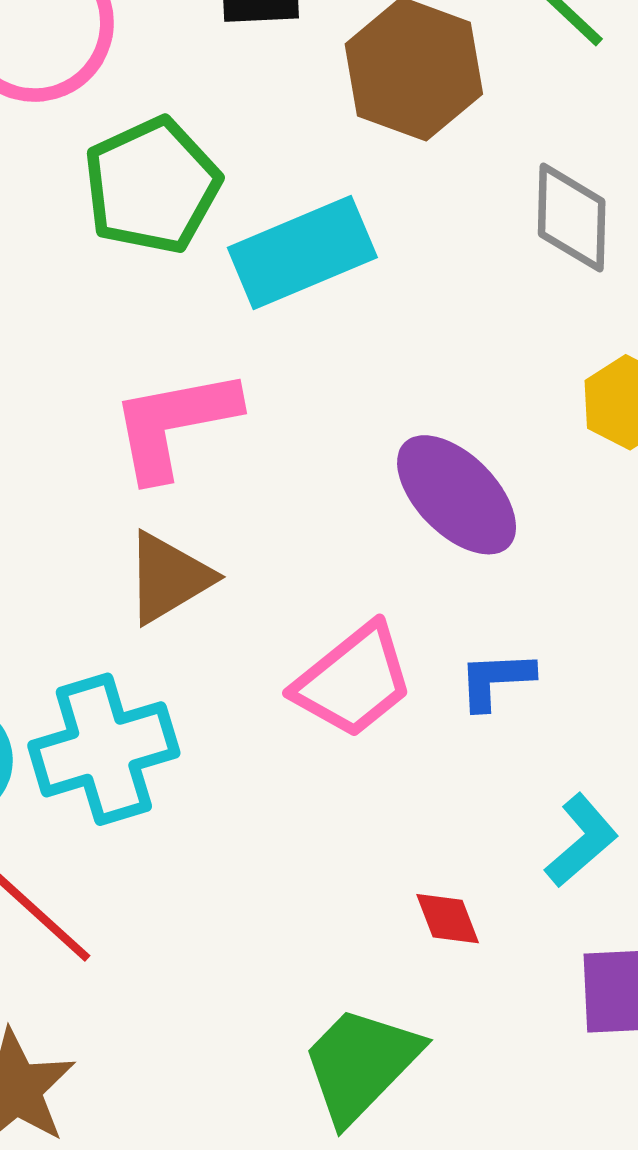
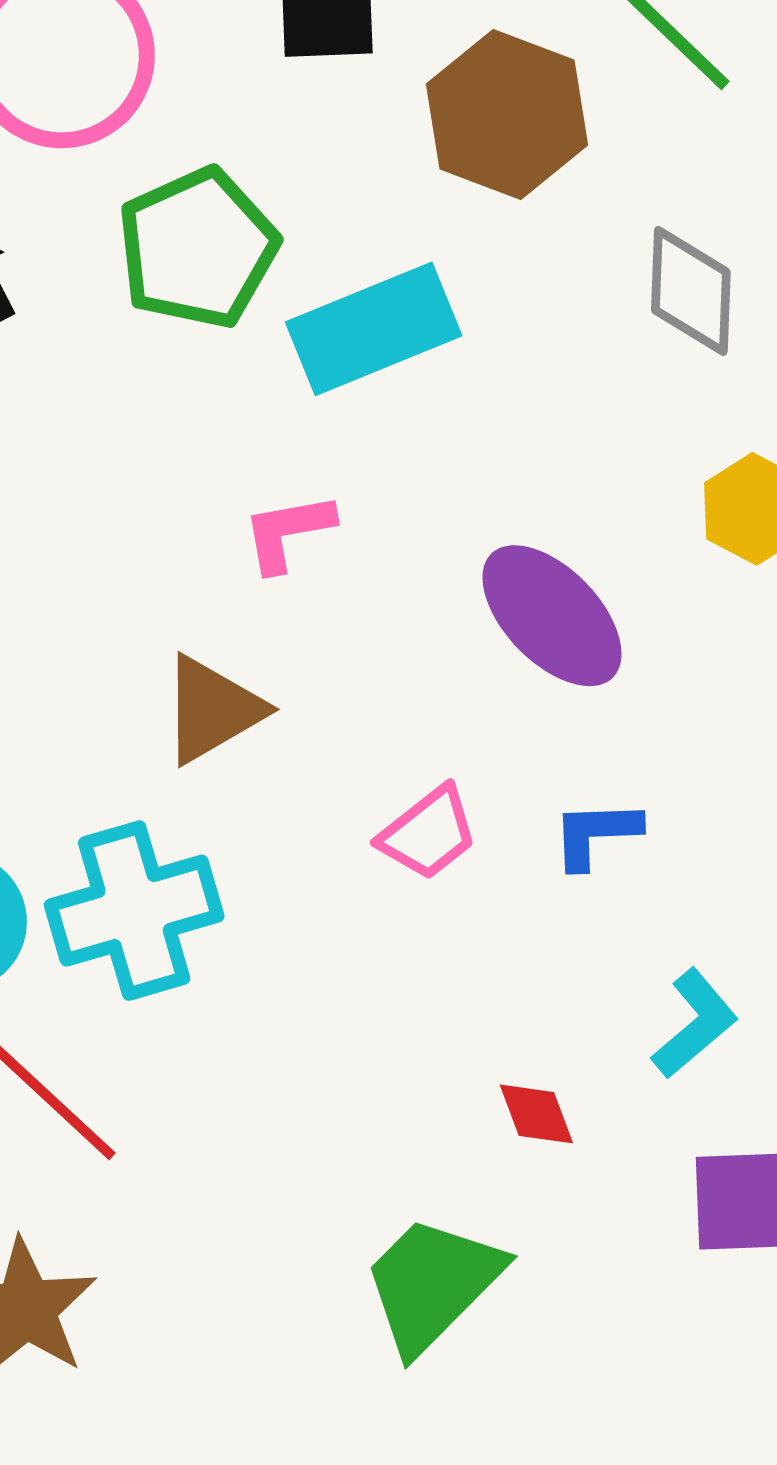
pink L-shape: (174, 424) -> (288, 532), moved, size x0.6
pink trapezoid: (353, 681) -> (428, 833), size x0.7

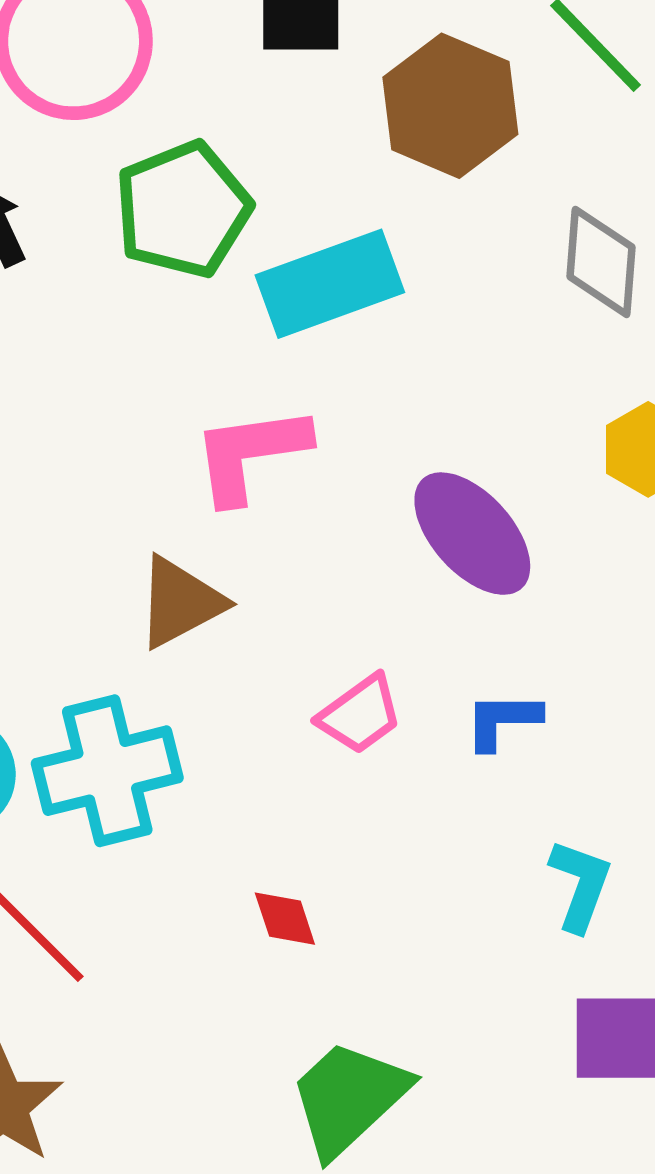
pink L-shape: (288, 532) -> (250, 454), size x1.5
cyan L-shape: (695, 1024) -> (580, 885), turned -32
red diamond: (536, 1114) -> (285, 919), moved

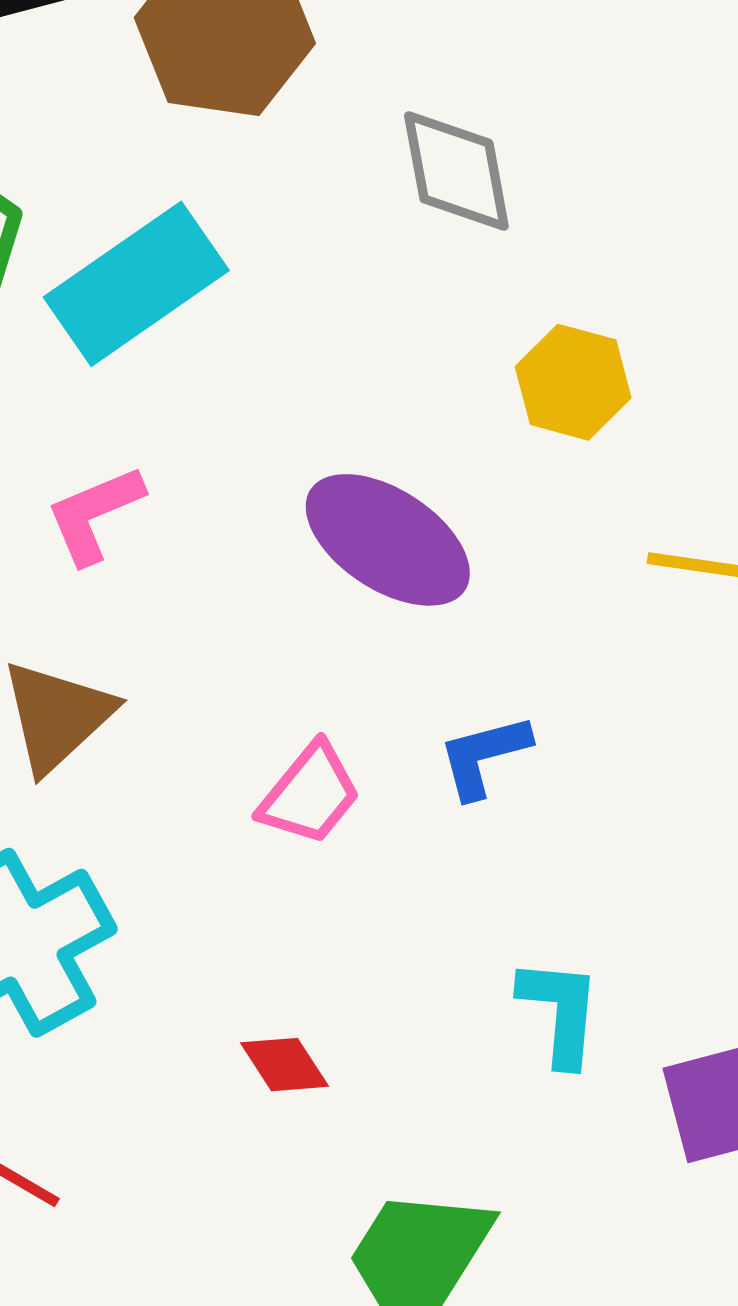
pink L-shape: (250, 454) -> (94, 514), size x0.7
cyan L-shape: (580, 885) -> (560, 1012), moved

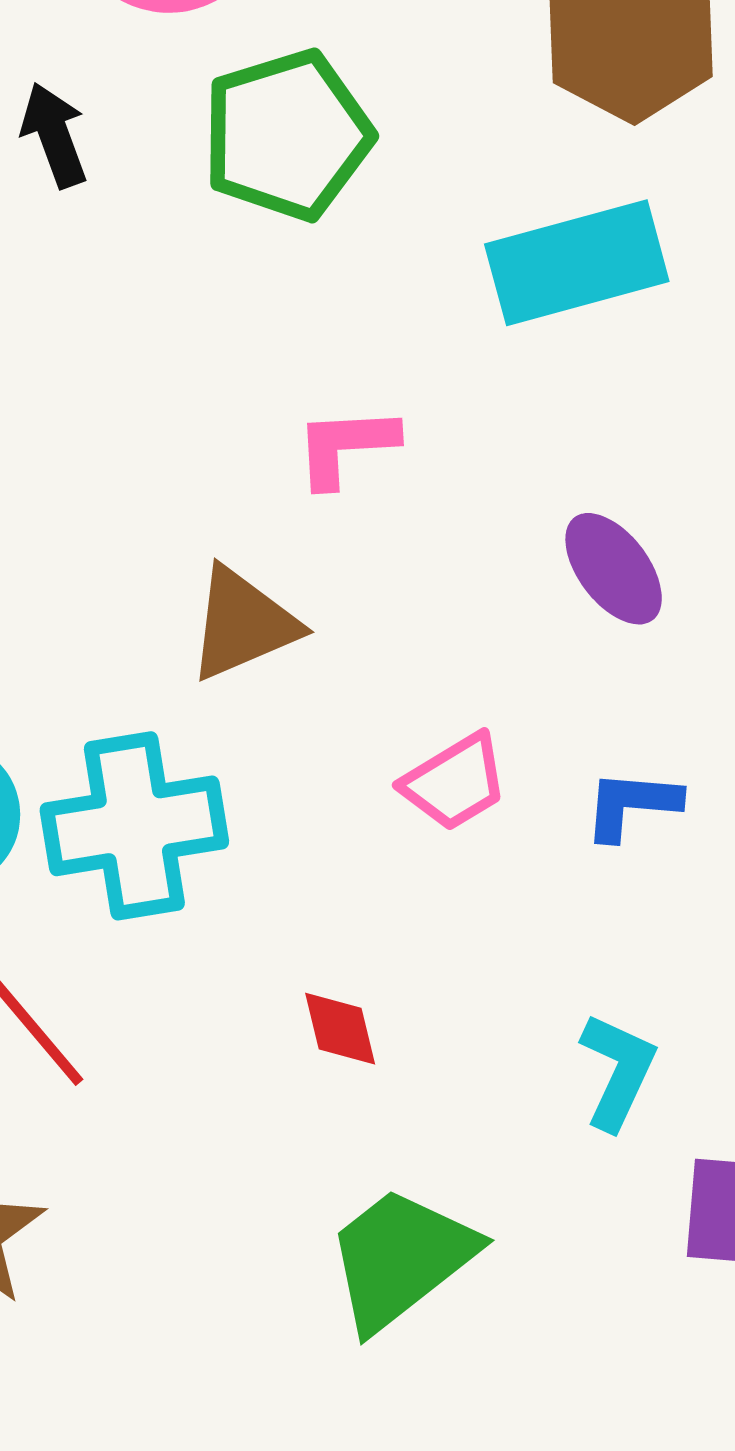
cyan rectangle: (136, 284) -> (577, 263), moved
purple ellipse: (388, 540) -> (614, 569), size x0.7

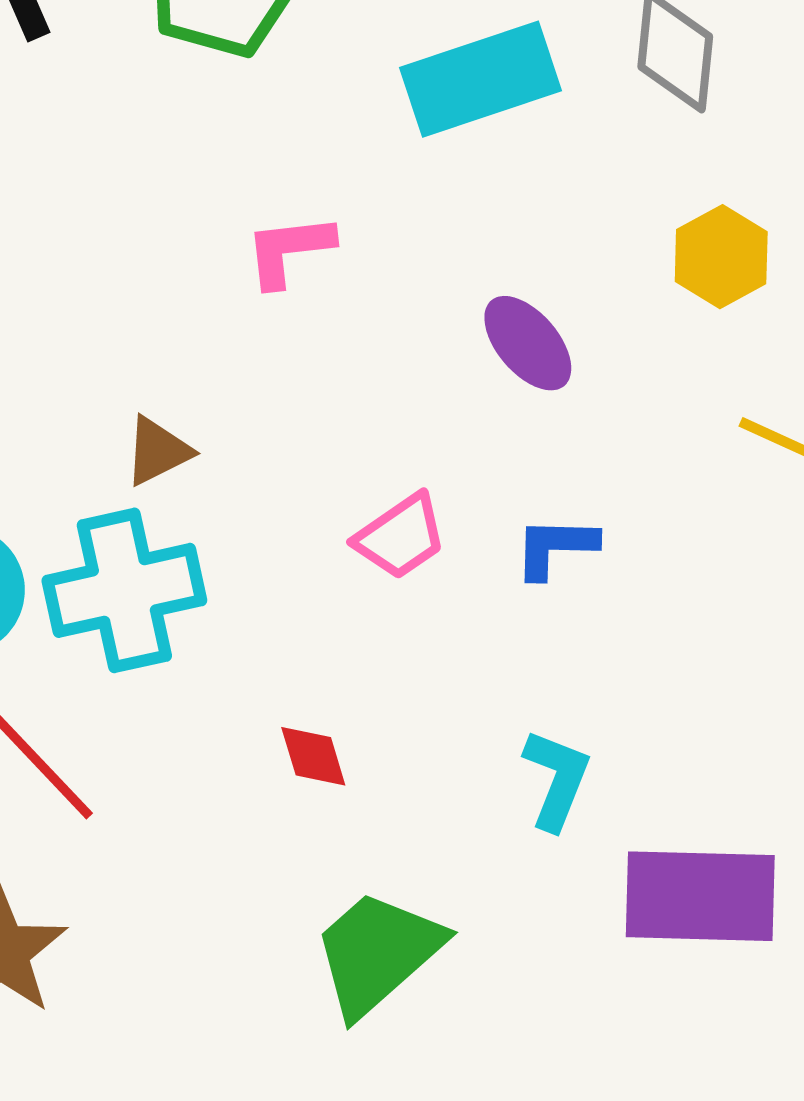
brown triangle: (243, 624) -> (158, 451), moved, size x0.7

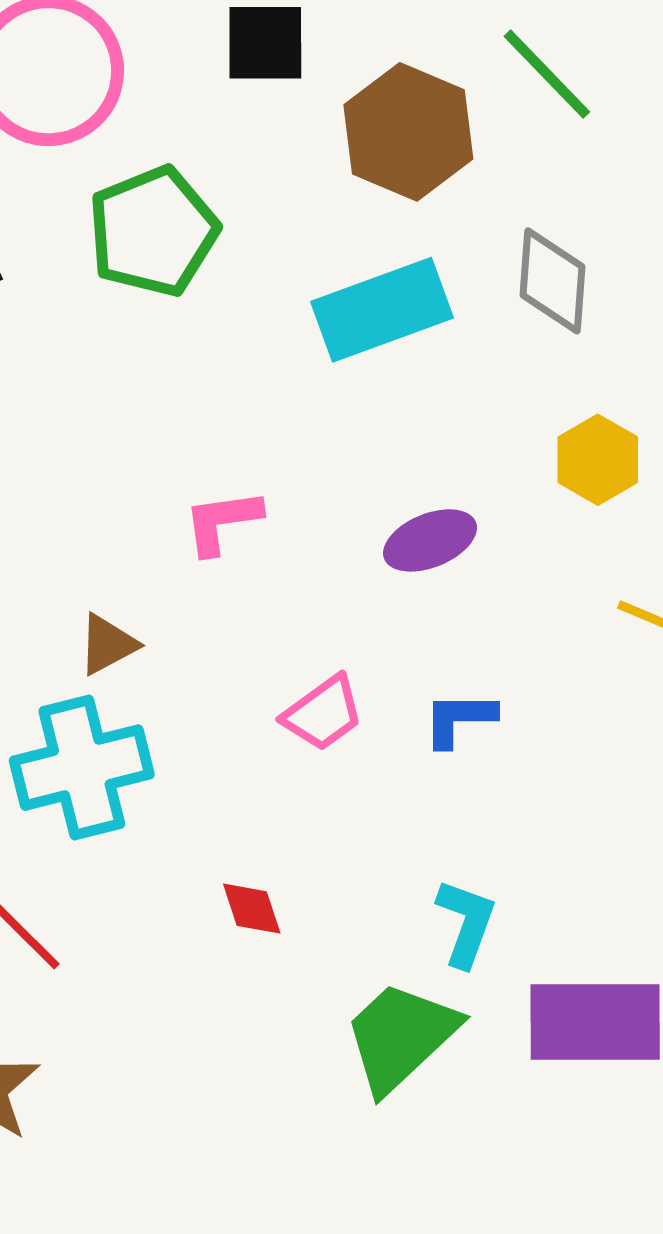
pink L-shape: (289, 250) -> (222, 522), moved
purple ellipse: (528, 343) -> (430, 540), turned -70
green trapezoid: (377, 953) -> (401, 1037), moved

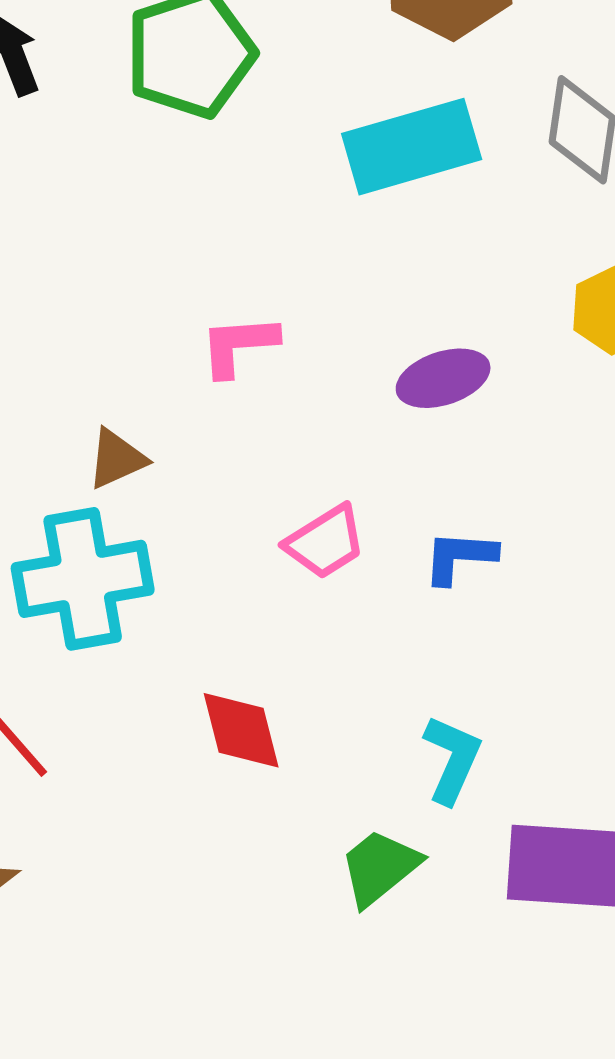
red diamond: (252, 909) -> (241, 730), size x1.4
green trapezoid: (401, 1037) -> (380, 867), size x0.7

